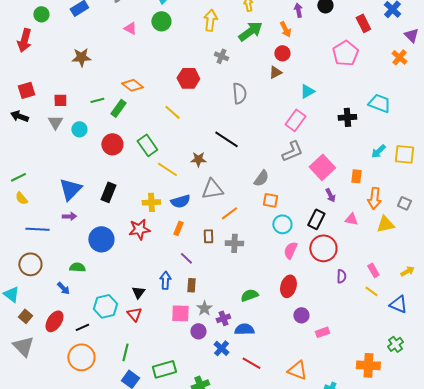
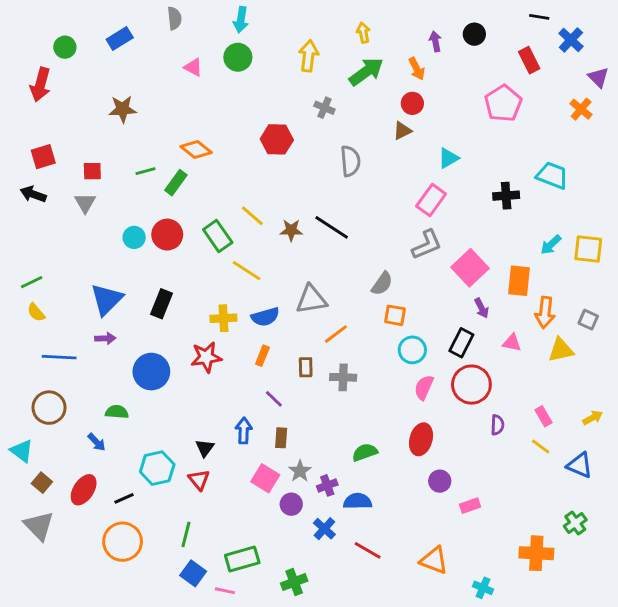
yellow line: (172, 112) -> (252, 216), moved
cyan circle: (79, 129) -> (134, 237), moved
brown star: (198, 159) -> (291, 230), moved
orange rectangle: (356, 176) -> (519, 281), size x1.5
pink square: (180, 313) -> (265, 478), turned 30

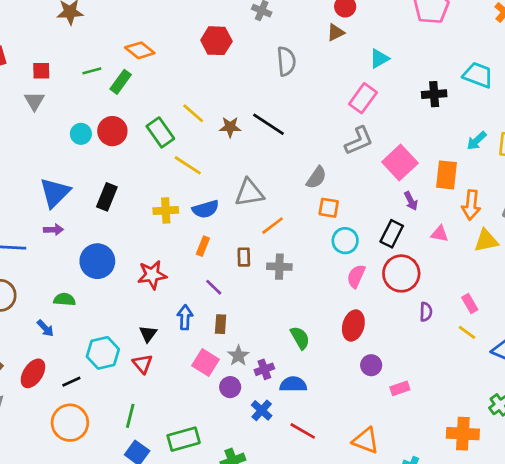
red star: (206, 357) -> (152, 275), moved
green semicircle: (365, 452) -> (300, 338), turned 80

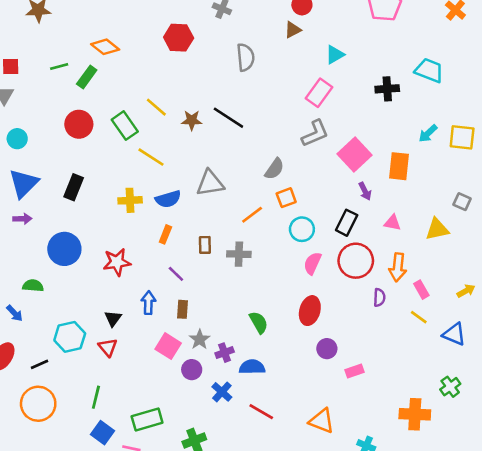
cyan circle: (81, 134) -> (17, 139), moved
orange arrow: (471, 205) -> (398, 267), moved
orange square: (329, 208) -> (286, 198), turned -30
orange line: (273, 226) -> (252, 215), moved

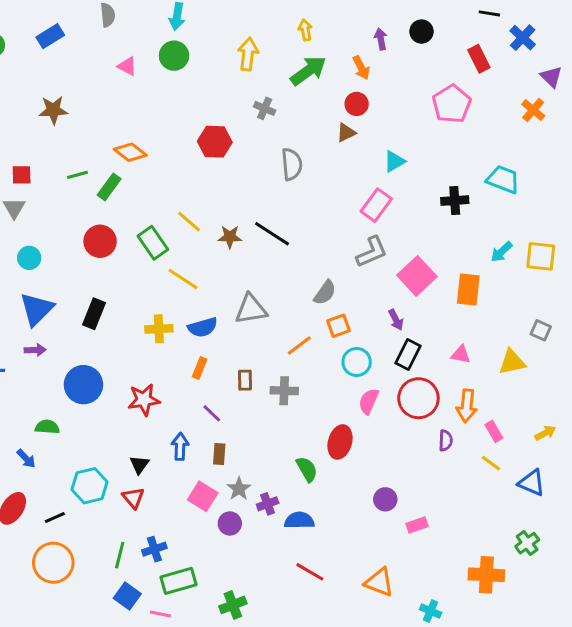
purple arrow: (365, 191) -> (396, 320), moved
red ellipse: (310, 311) -> (340, 442), moved
blue cross: (222, 392) -> (154, 549), moved, turned 30

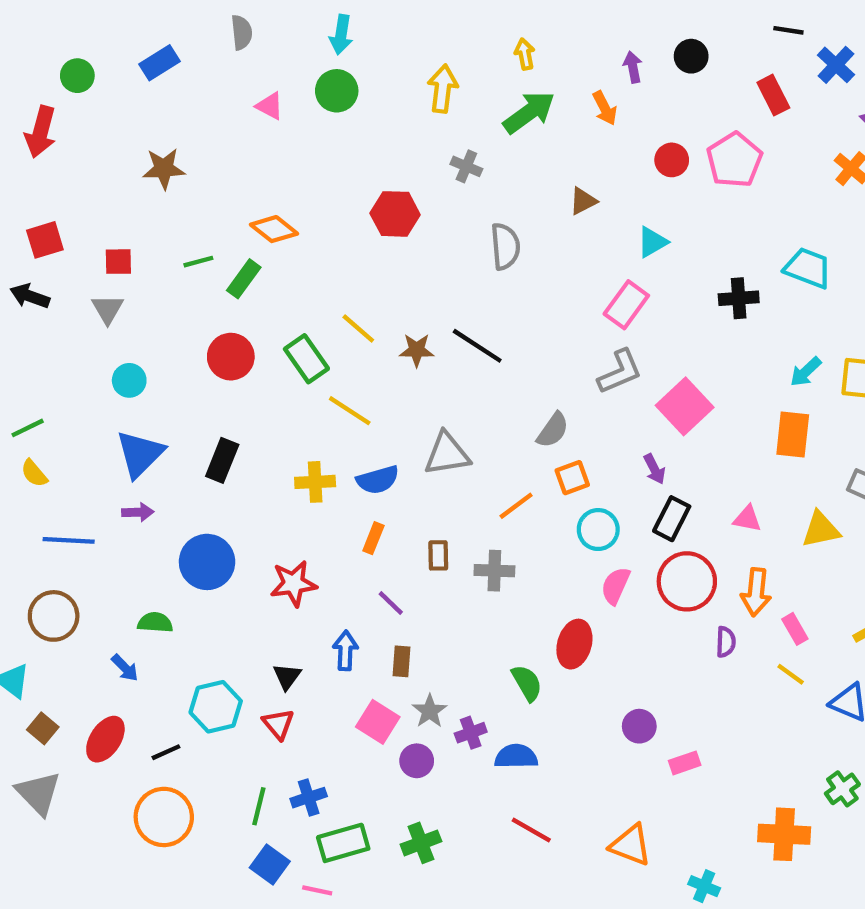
red circle: (357, 104) -> (672, 160), moved
orange rectangle: (468, 290) -> (793, 434), moved
green cross: (233, 605) -> (421, 843), moved

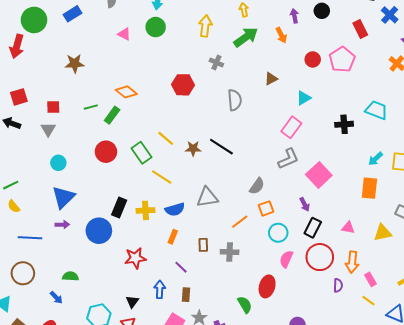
green circle: (77, 76) -> (34, 20), size x1.6
black rectangle: (222, 460) -> (119, 207), moved
blue circle: (207, 562) -> (99, 231), moved

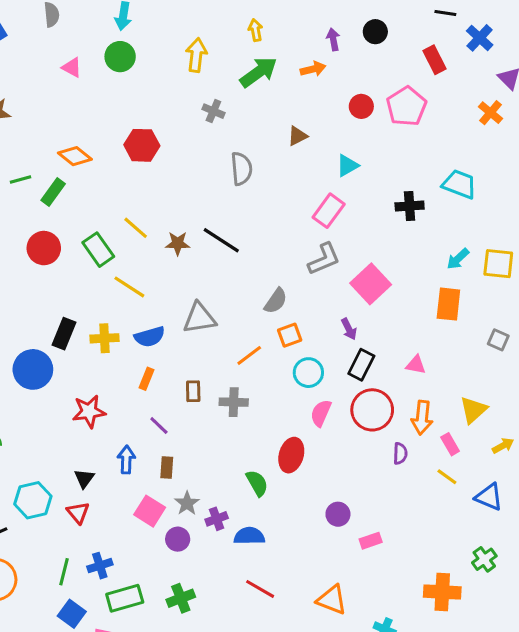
orange arrow: (281, 35) -> (313, 69), turned -77
red hexagon: (183, 85) -> (142, 145), moved
yellow triangle: (383, 233) -> (473, 410), moved, turned -30

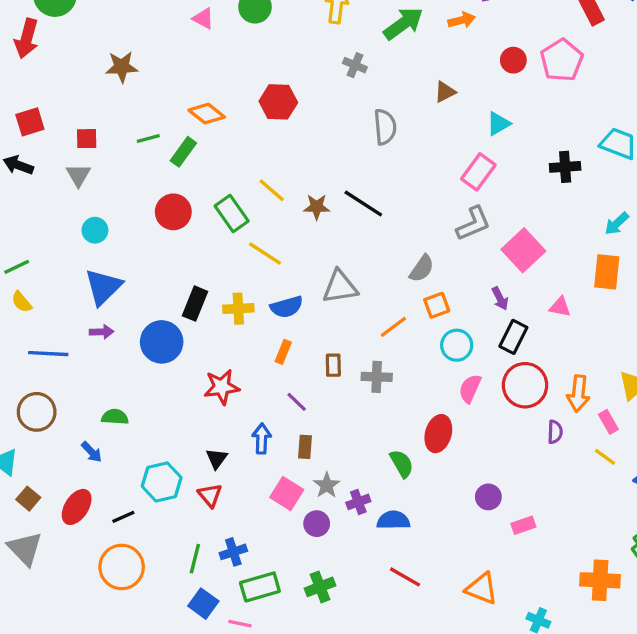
pink triangle: (416, 365) -> (560, 307), moved

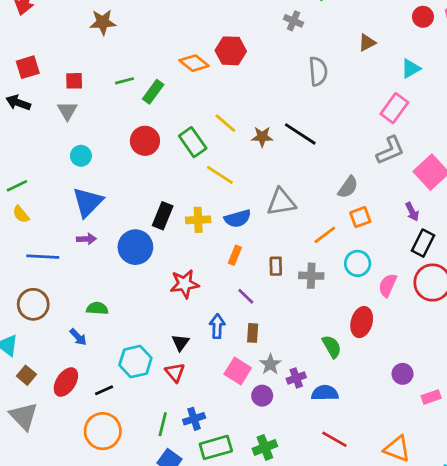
orange diamond: (207, 114) -> (194, 63), moved
cyan circle: (457, 345) -> (358, 263), moved

